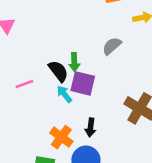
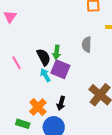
gray semicircle: (112, 46) -> (87, 45), turned -56
pink line: (24, 84) -> (16, 63), turned 72

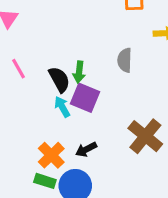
pink line: (16, 63) -> (18, 69), moved
black arrow: (61, 103) -> (86, 149), turned 48
green rectangle: (23, 124) -> (45, 181), moved

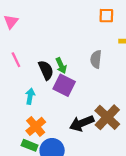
green arrow: (79, 72) -> (61, 66), turned -35
cyan arrow: (62, 107) -> (30, 96), moved, turned 35
black arrow: (86, 149) -> (82, 123), moved, size x1.5

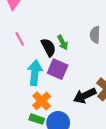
purple square: (64, 85) -> (58, 69), moved
cyan arrow: (30, 96) -> (35, 73), size x1.6

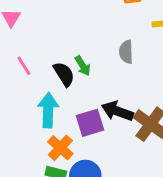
purple square: (58, 69) -> (90, 123), moved, turned -36
black arrow: (85, 96) -> (117, 111), moved, turned 50

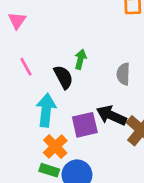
gray semicircle: (126, 52) -> (123, 74), moved
green arrow: (83, 66) -> (80, 59), moved, turned -138

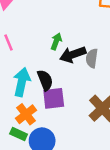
black semicircle: (63, 77) -> (45, 80), moved
black arrow: (111, 116) -> (73, 55), moved, turned -50

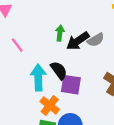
gray semicircle: (92, 58) -> (96, 40), turned -114
purple square: (54, 98) -> (71, 85), turned 30

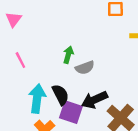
gray semicircle: (96, 40) -> (85, 68), moved
black arrow: (78, 41) -> (95, 100), moved

